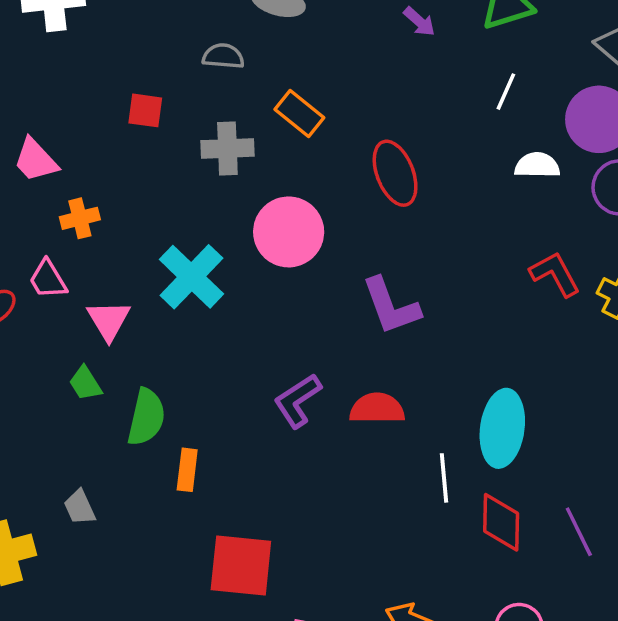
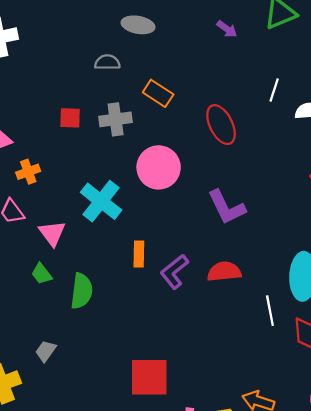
white line: (506, 92) -> (274, 90), moved
red square: (145, 110) -> (70, 118), moved
orange rectangle: (187, 470) -> (139, 254), moved
gray trapezoid: (80, 507) -> (46, 351), turned 65

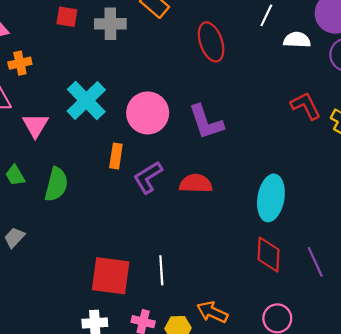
pink circle: (159, 167) -> (148, 113), moved
green trapezoid: (42, 274) -> (15, 175), moved
white line: (270, 311) -> (161, 270), moved

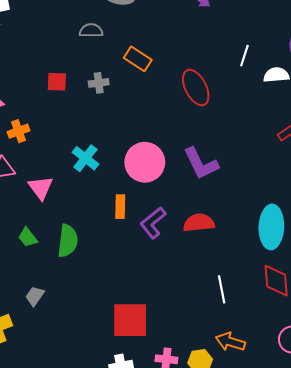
gray cross: (110, 24) -> (99, 83), size x0.7
cyan cross: (86, 101) -> (85, 158), size x0.7
white line: (161, 270) -> (222, 289), moved

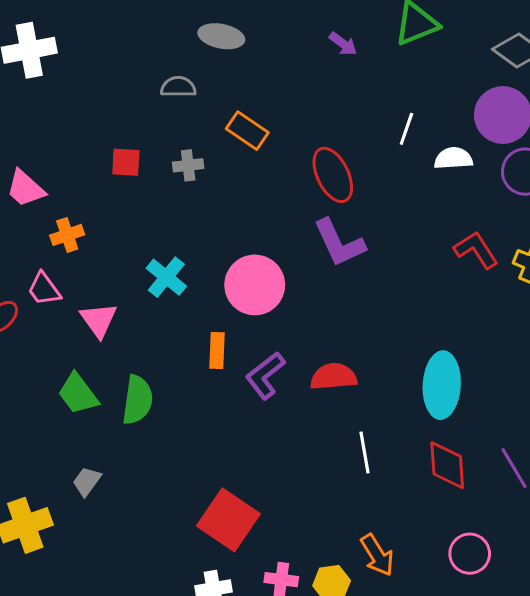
purple L-shape: (201, 164) -> (339, 243), moved
green trapezoid: (28, 237) -> (78, 394), size x1.4
white line: (222, 289) -> (365, 453), moved
red square: (130, 320) -> (228, 520), turned 33
orange arrow: (230, 342) -> (377, 555), turned -140

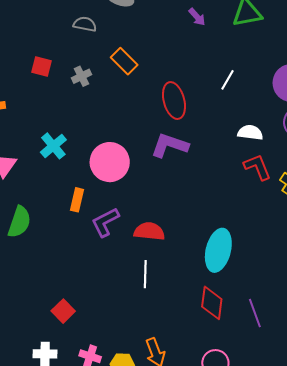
white semicircle: (453, 158) -> (250, 133), moved
gray cross: (188, 165) -> (81, 76), turned -30
purple L-shape: (339, 243) -> (170, 145), turned 123
white line: (365, 453) -> (145, 274), moved
red square: (228, 520) -> (63, 311), size x0.6

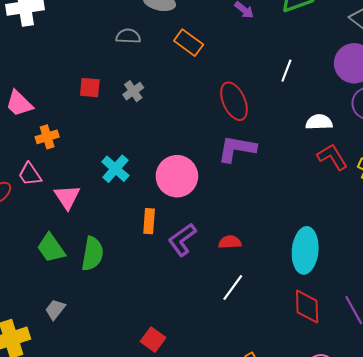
orange rectangle: (124, 61) -> (189, 43), moved
red semicircle: (149, 231) -> (230, 242), size x0.7
white line: (145, 274) -> (233, 288), turned 44

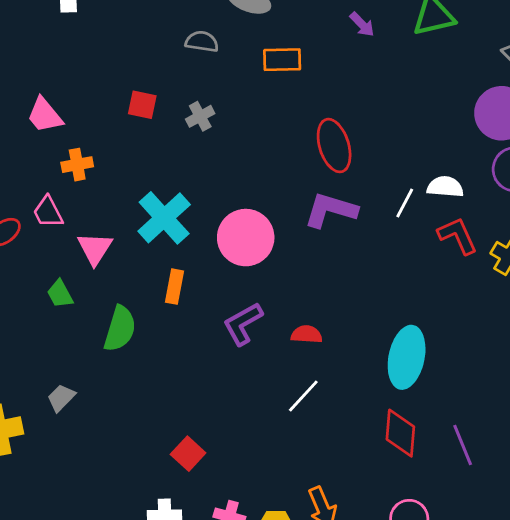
orange rectangle: (189, 43) -> (282, 60), turned -44
white line: (286, 71) -> (405, 203), moved
cyan cross: (115, 169) -> (164, 218), size x1.4
orange rectangle: (149, 221) -> (175, 287), moved
green trapezoid: (51, 248) -> (60, 294), moved, size x0.7

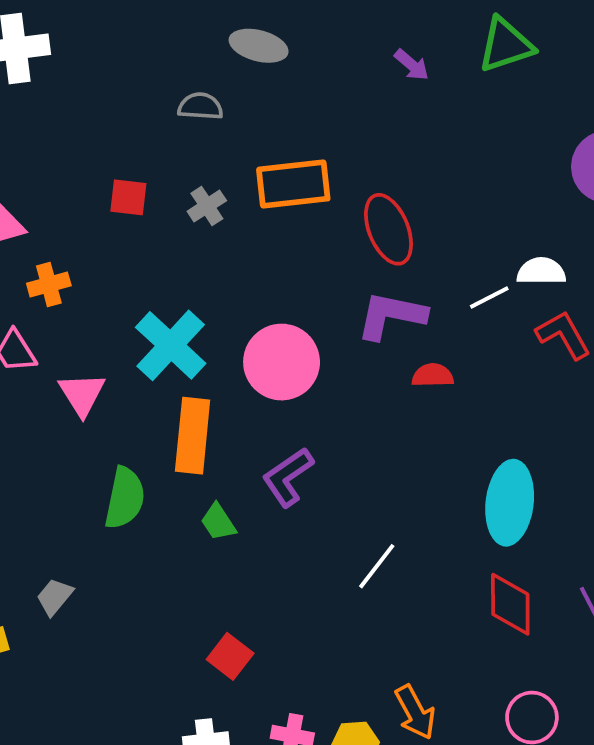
orange rectangle: (282, 60) -> (293, 184), moved, size x1.4
white line: (405, 203) -> (489, 298), turned 40
orange rectangle: (175, 287) -> (193, 436), size x1.6
green trapezoid: (60, 294) -> (218, 522), moved
red semicircle: (307, 334) -> (433, 375), moved

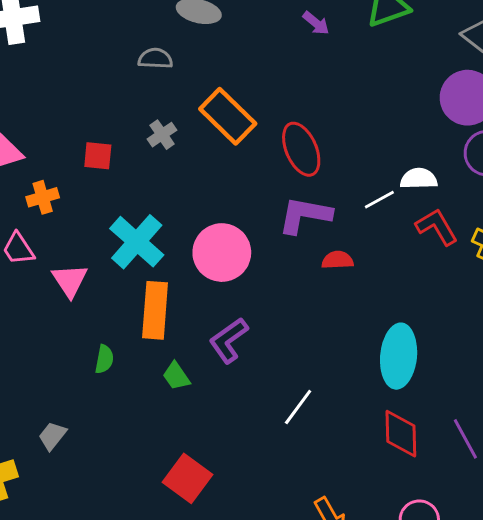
orange rectangle: (293, 184) -> (228, 116), turned 52
red square: (128, 197) -> (98, 156), moved
green semicircle: (125, 498) -> (104, 359), size x0.6
red square: (230, 656) -> (188, 478), size x1.4

